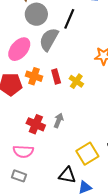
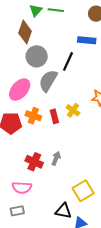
yellow cross: (76, 81) -> (73, 110), moved
gray rectangle: (19, 176) -> (17, 211), turned -32

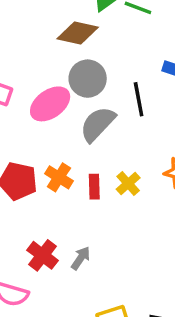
brown diamond: (25, 32) -> (78, 33), turned 70
black line: (68, 61) -> (139, 99), turned -48
pink ellipse: (20, 90) -> (50, 104), moved

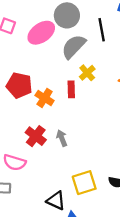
orange cross: (59, 177) -> (45, 98), moved
yellow cross: (128, 184) -> (87, 73), moved
gray arrow: (81, 258) -> (62, 138), turned -56

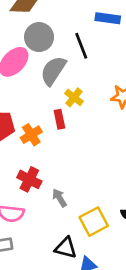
orange cross: (45, 98) -> (31, 135), turned 36
gray arrow: (62, 138) -> (59, 198), moved

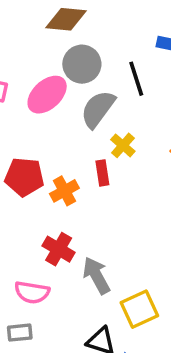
gray arrow: (59, 198) -> (96, 275), size x1.5

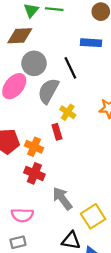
orange cross: (64, 191) -> (34, 147), turned -30
red cross: (59, 249) -> (34, 173), moved

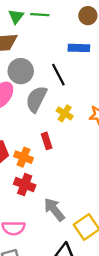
yellow cross: (68, 112) -> (65, 113), moved

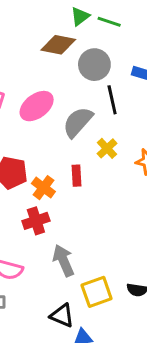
gray circle: (21, 71) -> (94, 65), moved
red cross: (25, 185) -> (36, 221), turned 36

